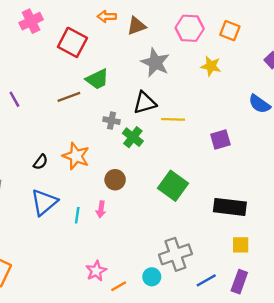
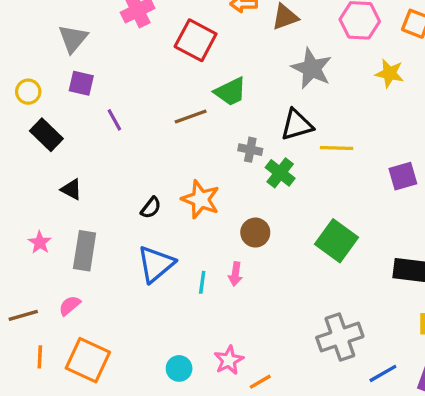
cyan circle: (152, 277) -> (179, 368), moved

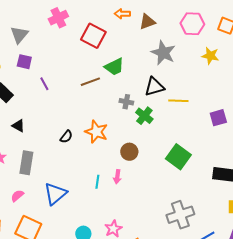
blue triangle: (156, 264) -> (55, 194), moved

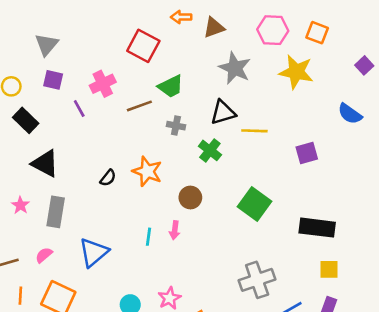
pink cross: (58, 18) -> (103, 84), moved
yellow star: (210, 56) -> (296, 72), size x1.5
gray cross: (126, 102) -> (176, 126), moved
black triangle: (18, 126) -> (45, 164), size x1.6

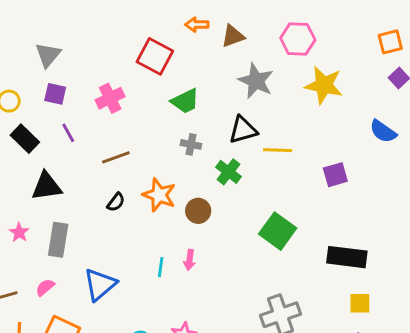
orange square: (317, 33) -> (390, 42), moved, turned -35
brown line: (139, 106) -> (116, 157), moved
purple line: (79, 109) -> (68, 133), moved
black triangle: (45, 164) -> (47, 186), turned -36
brown circle: (190, 198) -> (198, 211), moved

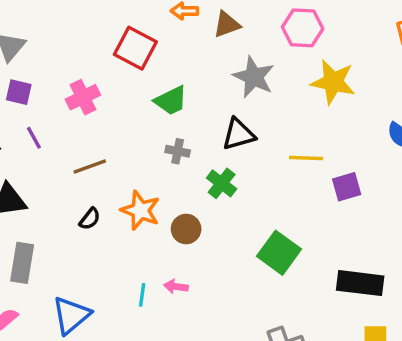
yellow line: (278, 150) -> (306, 158), moved
pink arrow: (190, 260) -> (176, 286), turned 90

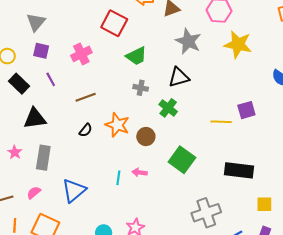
yellow line: (306, 158) -> (221, 122), moved
green square: (279, 253) -> (182, 160), moved
black rectangle: (360, 283) -> (239, 170), moved

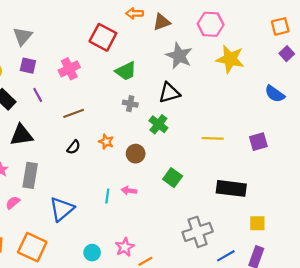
purple square: (246, 110) -> (258, 142), moved
orange star: (117, 125) -> (106, 142), size x0.6
green square: (182, 160) -> (173, 178), size x0.7
pink semicircle: (34, 193) -> (13, 203), moved

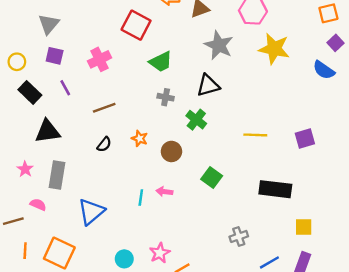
blue semicircle: (275, 94) -> (324, 70), moved
pink semicircle: (13, 203) -> (38, 205), turned 64
gray cross: (198, 232) -> (239, 236), size x0.6

